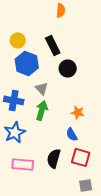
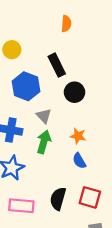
yellow circle: (18, 40) -> (12, 50), moved
orange star: (78, 112) -> (78, 136), moved
blue semicircle: (72, 134) -> (79, 161), moved

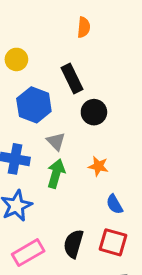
blue semicircle: (79, 161) -> (114, 204), moved
pink rectangle: (21, 206) -> (28, 253), turned -35

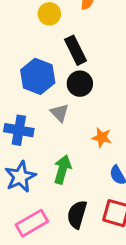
yellow circle: (16, 59) -> (49, 14), moved
black circle: (94, 112) -> (80, 84), moved
green arrow: (56, 174) -> (62, 169), moved

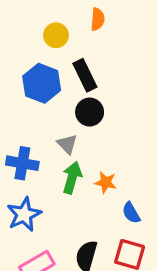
blue hexagon: (38, 76) -> (42, 83), moved
orange star: (102, 137) -> (106, 182), moved
green arrow: (62, 169) -> (72, 178), moved

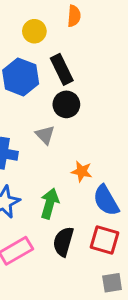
green arrow: (72, 178) -> (50, 203), moved
blue semicircle: (131, 213) -> (106, 200), size x1.5

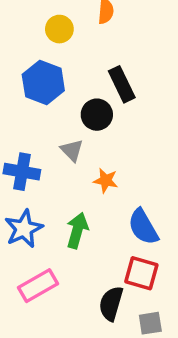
black rectangle: (62, 69) -> (122, 84), moved
orange star: (82, 171) -> (106, 181), moved
black semicircle: (63, 242) -> (111, 304), moved

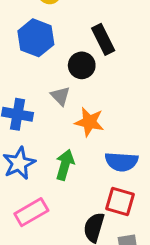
orange star: (106, 181) -> (89, 122), size x1.4
blue semicircle: (143, 227) -> (121, 162), turned -56

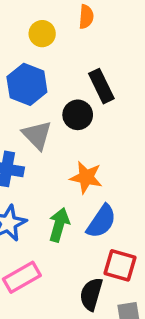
gray triangle: (60, 96) -> (37, 135), moved, size x1.4
blue semicircle: (121, 162) -> (101, 221), moved, turned -60

